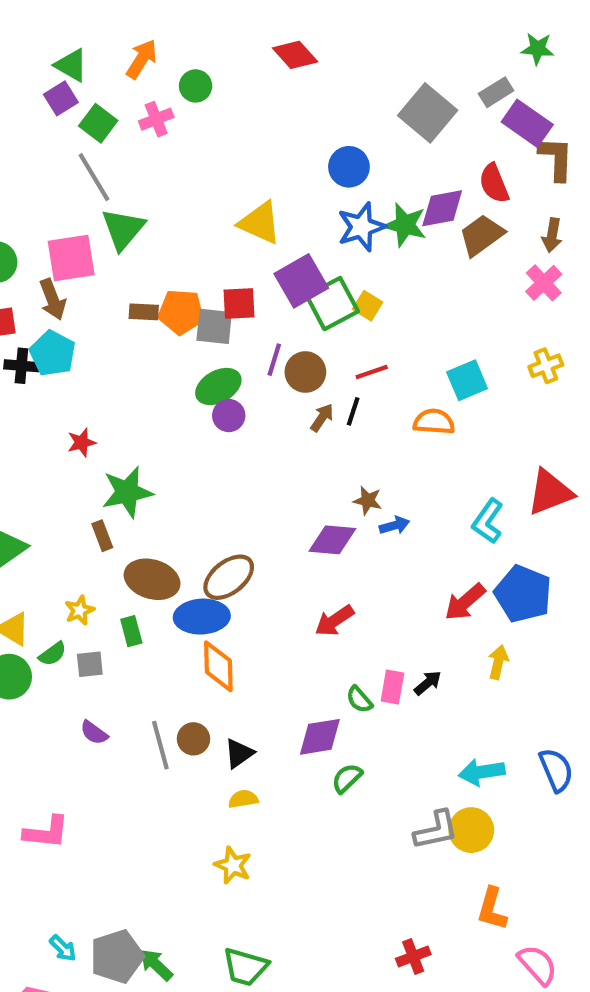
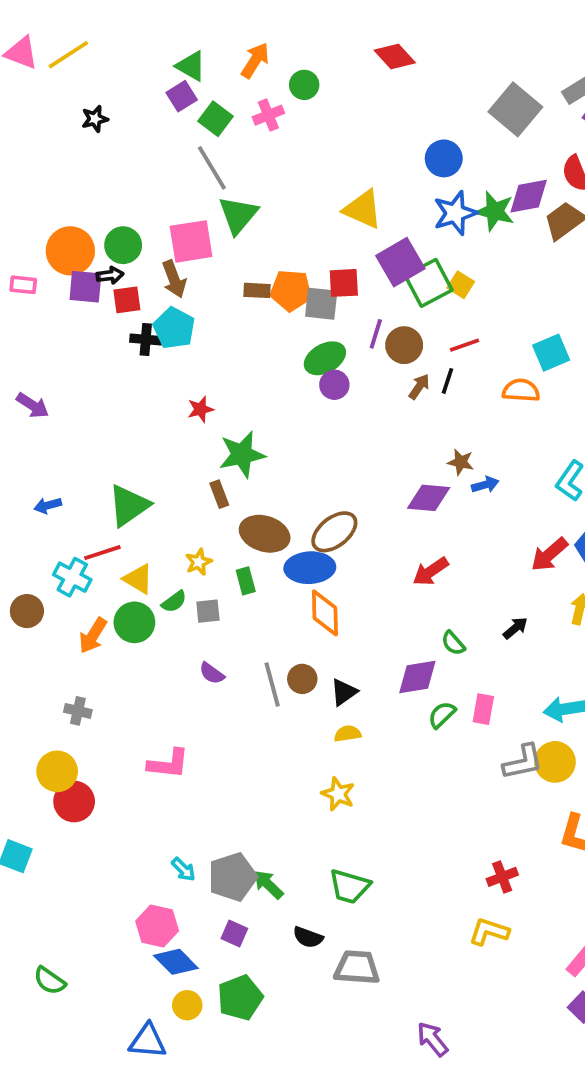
pink rectangle: (392, 687) -> (483, 709), moved

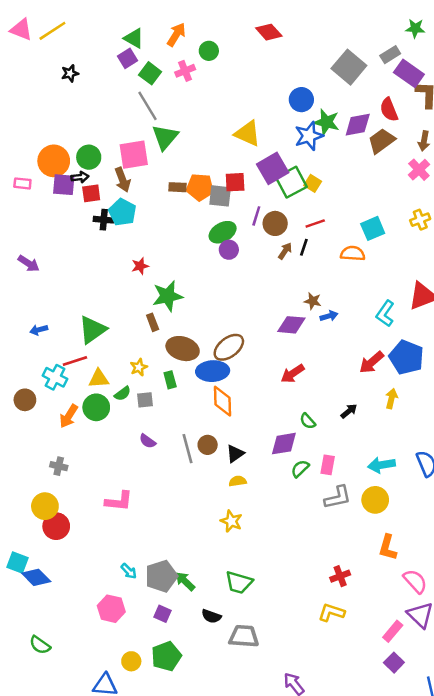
green star: (495, 211) -> (326, 122), moved
yellow triangle: (138, 579) -> (99, 379), turned -35
gray L-shape: (523, 762) -> (338, 497), moved
blue diamond: (176, 962) -> (36, 577), moved

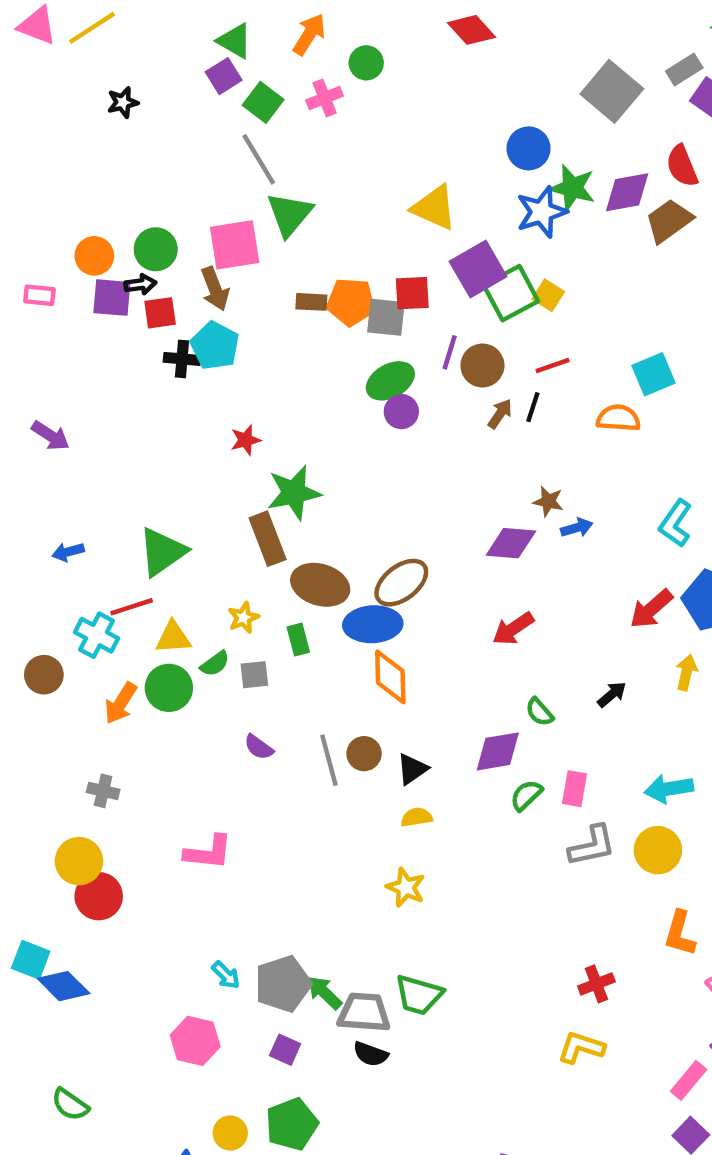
orange circle: (54, 161) -> (94, 256), size x0.7
brown rectangle: (153, 322) -> (268, 539), size x1.6
gray trapezoid: (244, 636) -> (364, 1012), moved

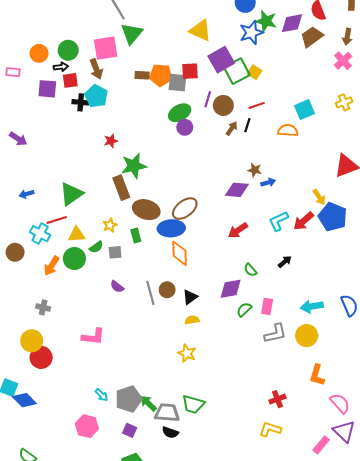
purple square: (112, 298) -> (47, 89), moved
cyan L-shape: (675, 523) -> (279, 221), moved, turned 30
yellow arrow: (686, 672) -> (319, 197), moved, turned 133

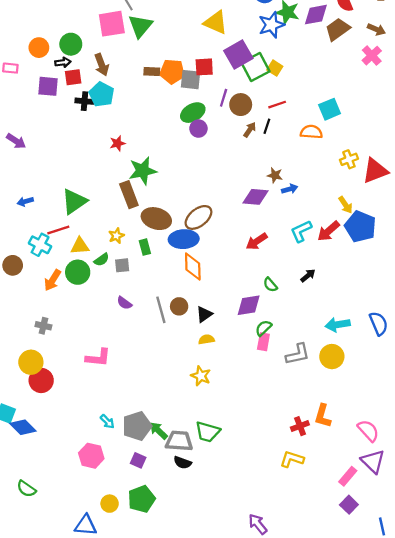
brown arrow: (347, 37) -> (376, 29), turned -77
pink square: (106, 48) -> (112, 24), moved
yellow cross: (344, 102) -> (349, 159), moved
pink rectangle: (267, 306) -> (263, 342), moved
orange L-shape: (317, 375) -> (323, 416), moved

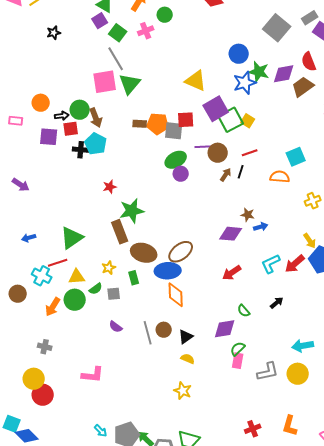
green circle: (71, 44) -> (80, 110), moved
purple line: (224, 98) -> (203, 147), turned 70
yellow semicircle: (206, 339) -> (188, 359), turned 32
red cross: (300, 426) -> (253, 429), moved

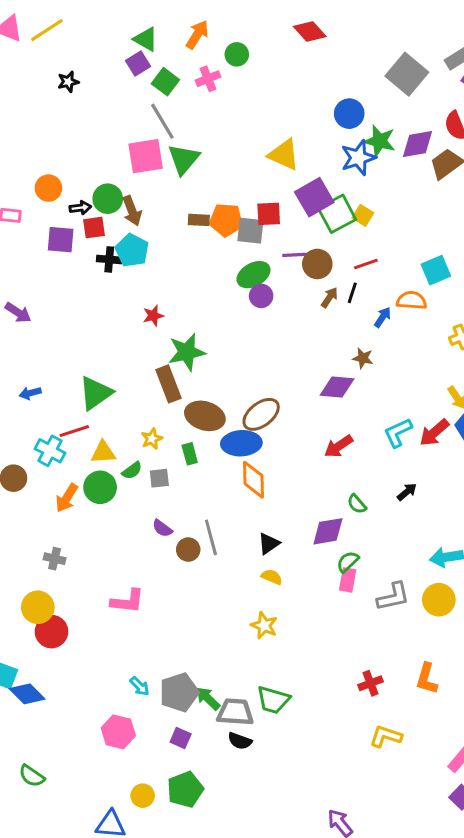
blue arrow: (261, 227) -> (383, 317), moved, turned -40
brown circle: (164, 330) -> (188, 550), moved

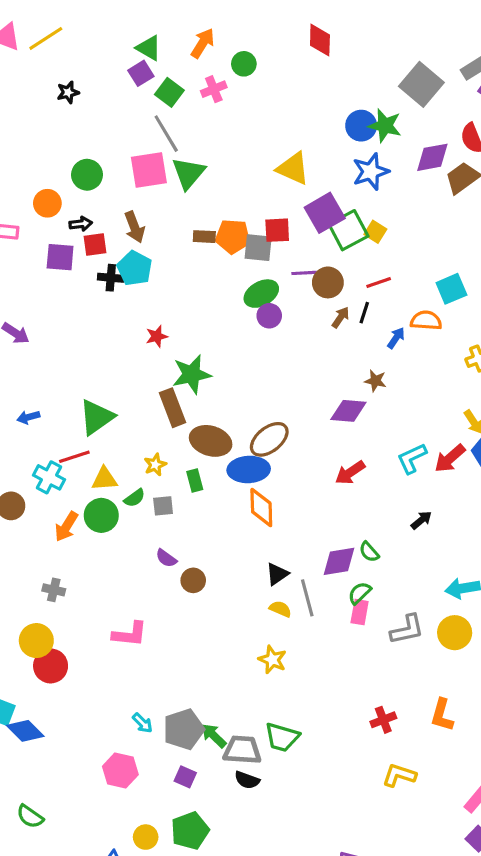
red diamond: (310, 32) -> (320, 40), turned 44
green star: (380, 141) -> (385, 126), moved
green circle: (108, 199) -> (87, 175), moved
green semicircle: (357, 504) -> (369, 552), moved
gray line: (211, 537) -> (307, 598), moved

